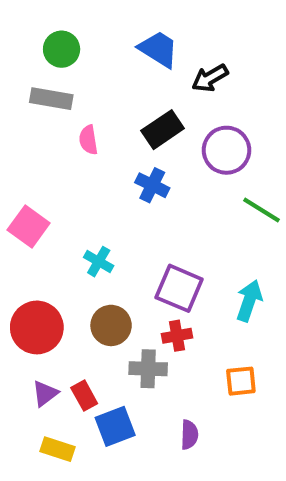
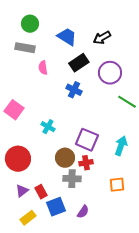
blue trapezoid: (158, 49) -> (67, 37), moved
brown circle: (111, 325) -> (65, 158), moved
purple semicircle: (189, 435) -> (83, 212), moved, turned 32
yellow rectangle: (57, 449) -> (28, 218), turned -56

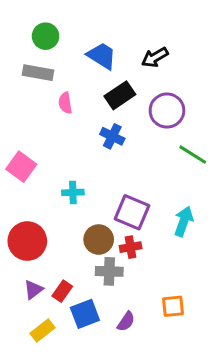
cyan cross: (48, 127) -> (73, 192), turned -32
orange square: (117, 185) -> (173, 306), moved
red rectangle: (41, 192) -> (62, 291), turned 64

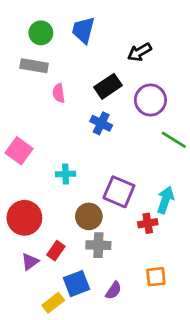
blue trapezoid: (102, 56) -> (83, 30), moved, turned -108
red cross: (131, 247) -> (148, 223), moved
red rectangle: (62, 291) -> (56, 251), moved
yellow rectangle: (43, 331) -> (53, 303), moved

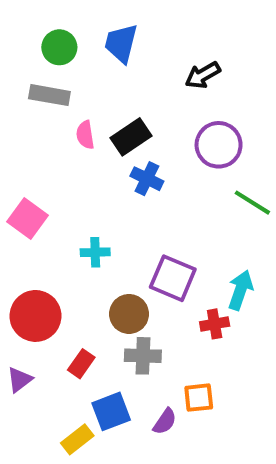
black rectangle: (108, 86) -> (131, 137), moved
purple triangle: (30, 262) -> (20, 380), moved
orange square: (156, 277) -> (199, 398), moved

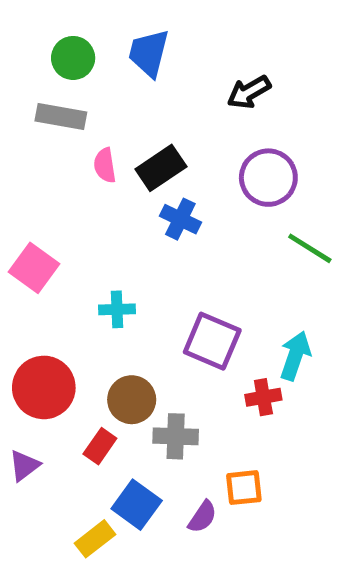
brown circle: (129, 314) -> (132, 400), moved
blue square: (111, 411) -> (137, 505), turned -33

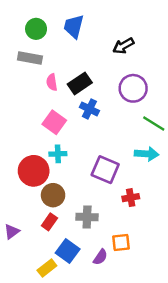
pink square: (34, 268) -> (54, 122), moved
cyan arrow: (295, 356) -> (146, 154), moved, turned 75
red circle: (44, 387) -> (34, 171), moved
brown circle: (132, 400) -> (53, 195), moved

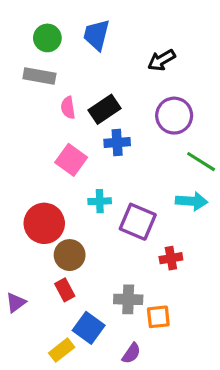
blue cross: (89, 109) -> (117, 143), turned -30
cyan cross: (58, 154) -> (100, 201), moved
gray cross: (87, 217) -> (128, 299), moved
red rectangle: (49, 222) -> (65, 290), turned -63
purple semicircle: (100, 257) -> (131, 353), moved

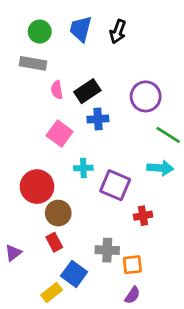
black arrow: (161, 60) -> (118, 32), moved, turned -40
purple semicircle: (131, 353) -> (132, 295), moved

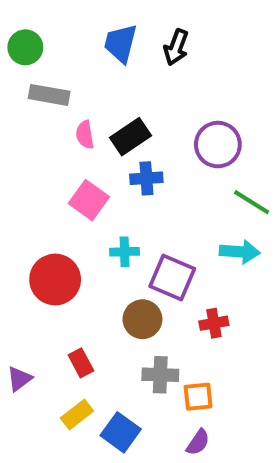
green circle: (40, 32) -> (25, 47), moved
brown circle: (58, 213) -> (142, 319), moved
blue square: (74, 274) -> (121, 432), moved
yellow rectangle: (52, 293) -> (77, 414), moved

